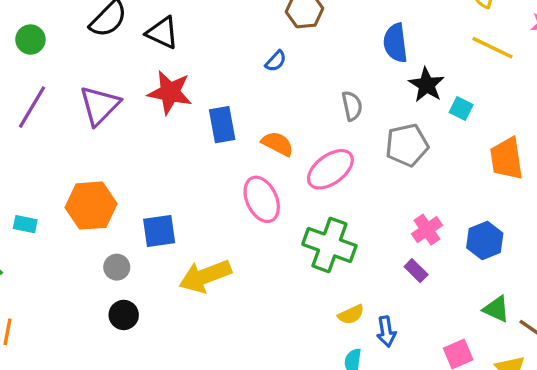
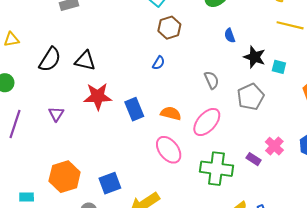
blue semicircle: (395, 43) -> (230, 35), size x0.6
purple triangle: (100, 105) -> (56, 114), size x0.6
purple rectangle: (416, 271) -> (254, 159), moved

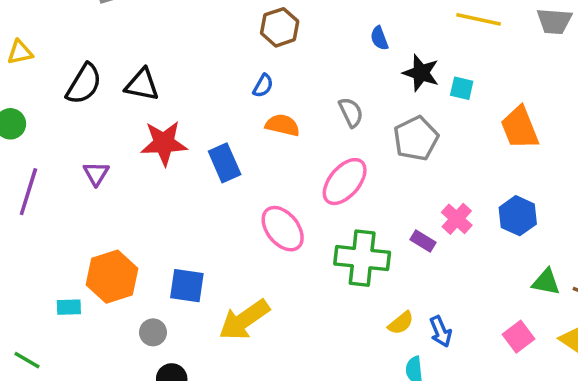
orange semicircle: (171, 113) -> (283, 125), moved
blue square: (110, 183) -> (187, 286), turned 30
cyan rectangle: (27, 197) -> (69, 307), moved

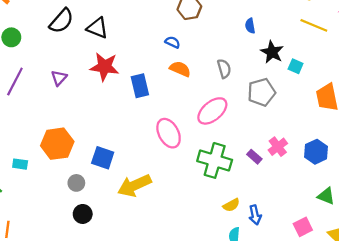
blue semicircle: (263, 86) -> (173, 42), turned -104
cyan rectangle: (69, 307) -> (20, 164), moved

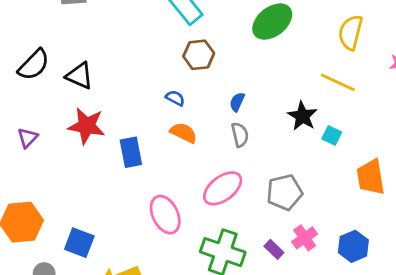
yellow line: (314, 25) -> (338, 82), moved
blue semicircle: (250, 26) -> (237, 102), moved, turned 32
gray pentagon: (261, 92) -> (284, 192), moved

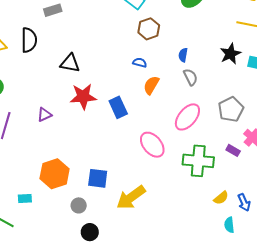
black semicircle: (34, 65) -> (29, 40), moved, turned -30
black star: (302, 116) -> (230, 54), turned 30
orange semicircle: (184, 133) -> (151, 85), turned -72
purple triangle: (28, 138) -> (44, 115), turned 35

